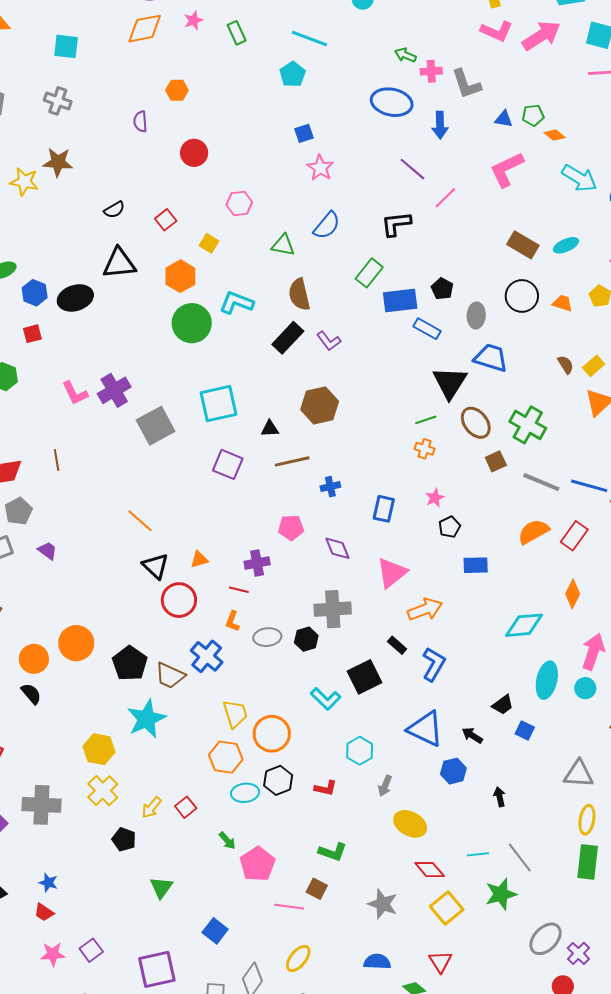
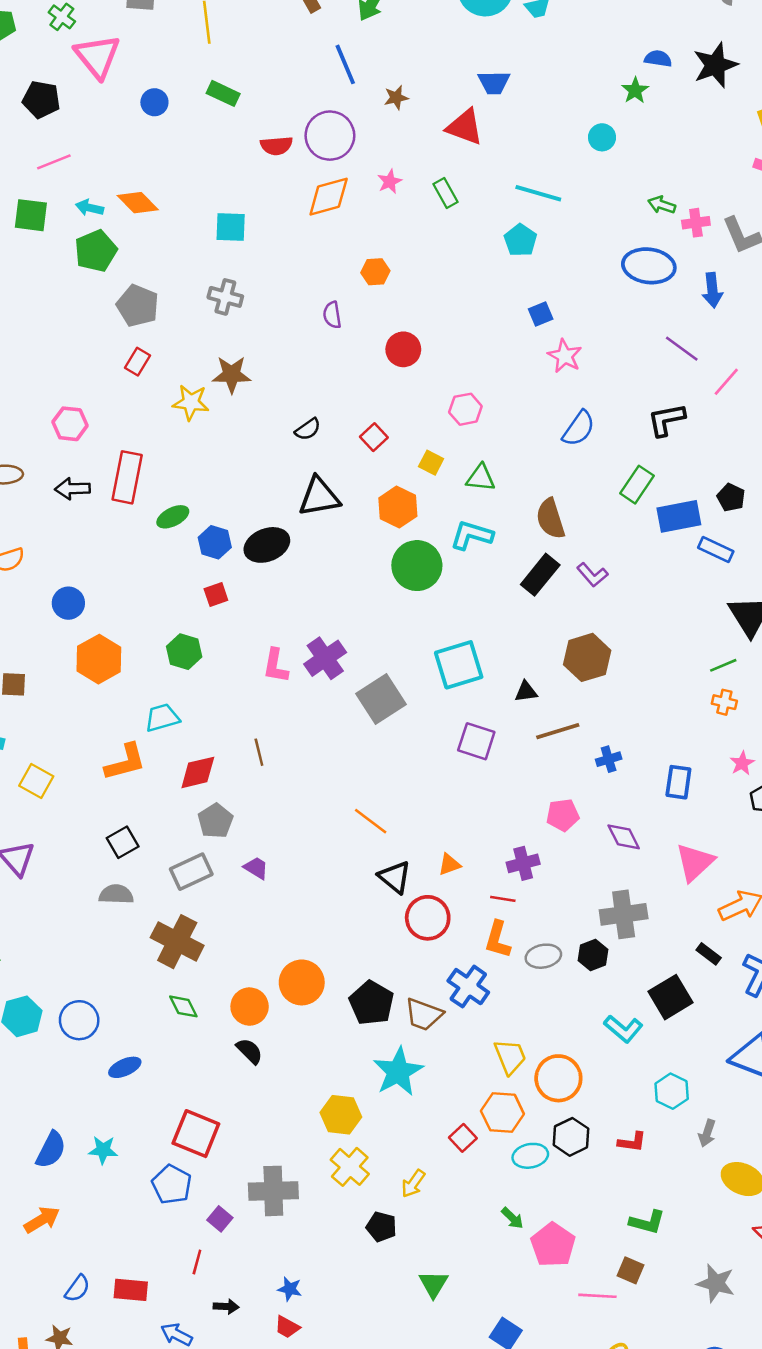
green triangle: (283, 245) -> (481, 478), moved
pink L-shape: (75, 393) -> (276, 666), turned 40
orange L-shape: (232, 621) -> (498, 940), size x1.4
red square: (186, 807) -> (463, 1138), moved

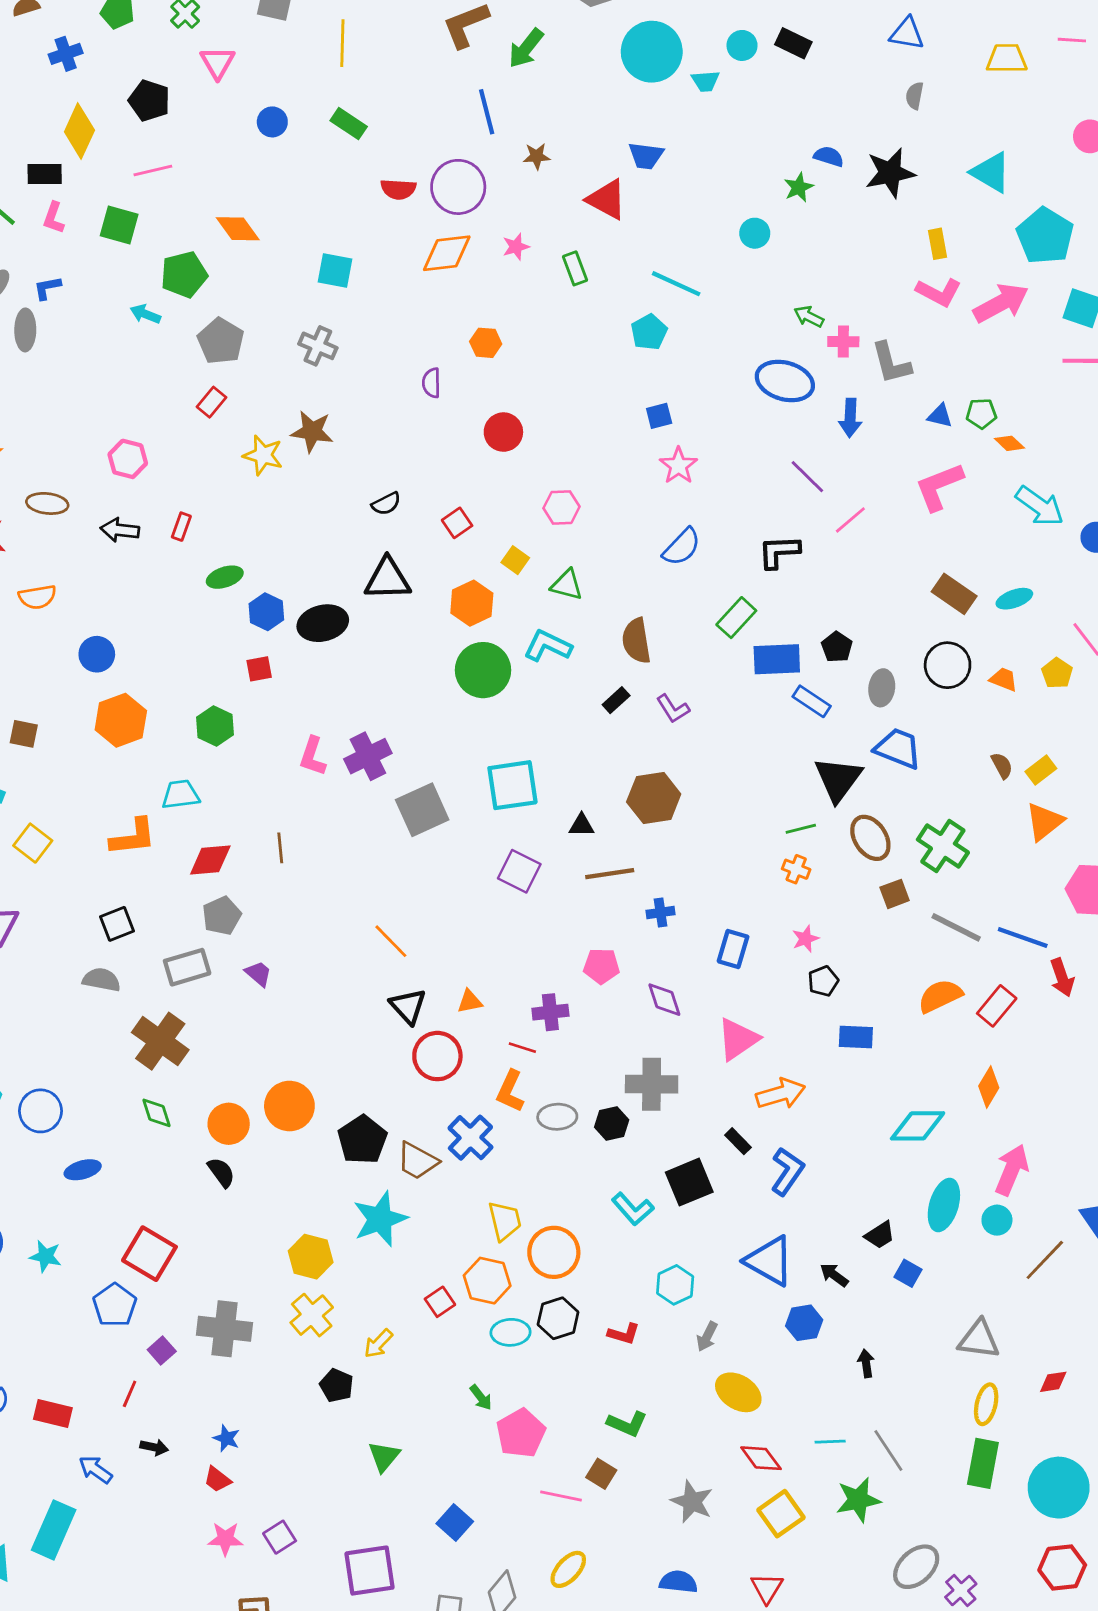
pink triangle: (97, 56) -> (217, 63), size x0.7
cyan arrow: (89, 208) -> (145, 314), moved
red rectangle: (127, 477) -> (181, 527), size x0.5
black rectangle: (540, 575) -> (616, 700), size x0.6

